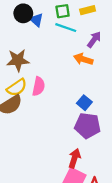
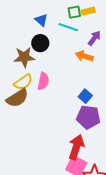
green square: (63, 11) -> (74, 12), moved
black circle: (23, 13) -> (40, 43), moved
red arrow: (75, 158) -> (76, 147), size x1.4

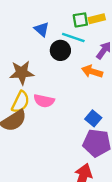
black circle: (40, 43) -> (60, 50), moved
pink semicircle: (43, 81) -> (44, 101), turned 90
yellow semicircle: (23, 82) -> (21, 102), turned -30

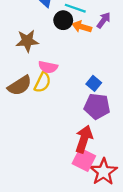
orange arrow: (92, 71) -> (82, 27), moved
yellow semicircle: (21, 102) -> (43, 82), moved

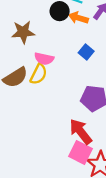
blue square: (94, 83) -> (86, 52), moved
red arrow: (84, 139) -> (81, 132), turned -56

